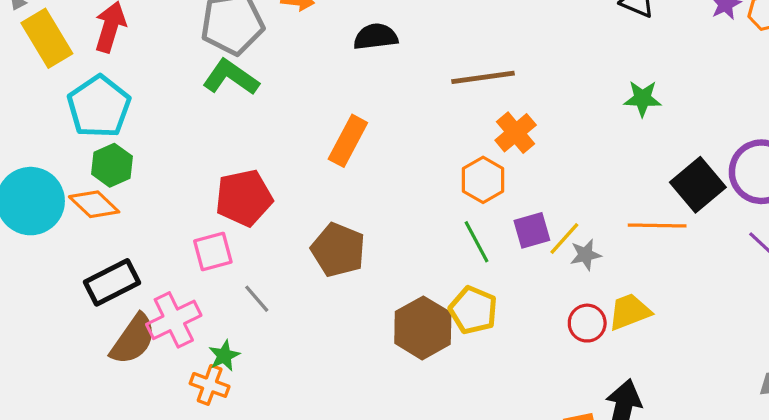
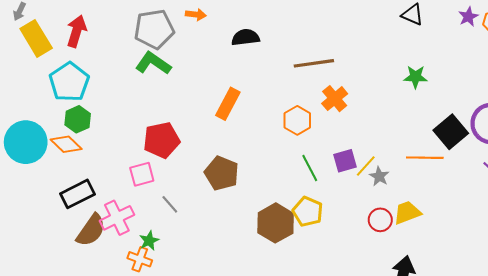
orange hexagon: (483, 180) -> (297, 120), moved
gray star: (586, 255) -> (379, 176), turned -30

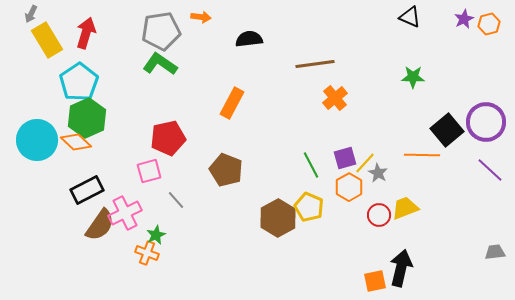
green hexagon: (78, 119) -> (87, 118), size x1.5
orange hexagon: (297, 120) -> (349, 187), moved

